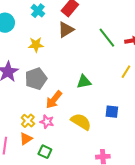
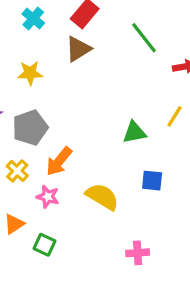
green line: (107, 38) -> (144, 38), moved
green triangle: (84, 82) -> (134, 132), moved
yellow cross: (28, 121) -> (17, 171), moved

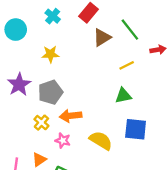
brown triangle: (78, 49) -> (102, 37), moved
yellow line: (175, 116) -> (127, 65), moved, turned 32
orange arrow: (59, 161) -> (71, 116), turned 45
blue square: (152, 181) -> (136, 129), size x1.5

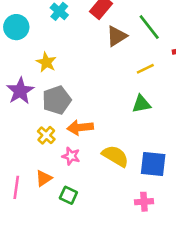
yellow star: (50, 54) -> (46, 62), moved, turned 30
blue square: (136, 129) -> (153, 164), moved

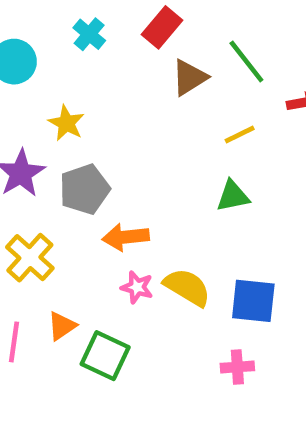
yellow cross: (46, 135) -> (30, 258), moved, size x1.5
pink star: (71, 156) -> (137, 287), moved
green square: (68, 195) -> (105, 356), size x1.5

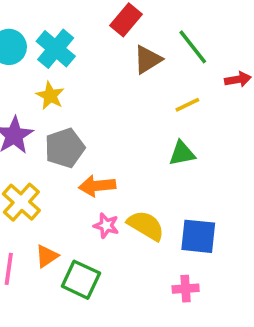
cyan cross: (89, 34) -> (56, 49), moved, size x1.5

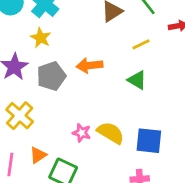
green triangle: (182, 153) -> (137, 80), turned 42
orange arrow: (97, 186) -> (90, 65), moved

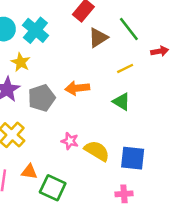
yellow star: (41, 38) -> (21, 62), moved
pink star: (82, 133) -> (70, 141), moved
orange triangle: (38, 155) -> (29, 172), turned 42

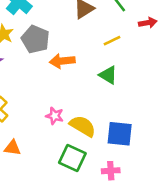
gray pentagon: (42, 98) -> (35, 39), moved, turned -30
green square: (53, 188) -> (72, 158), moved

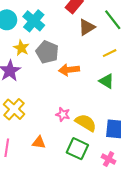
orange triangle: (12, 148) -> (39, 142), moved
pink cross: (111, 171) -> (109, 159), turned 32

